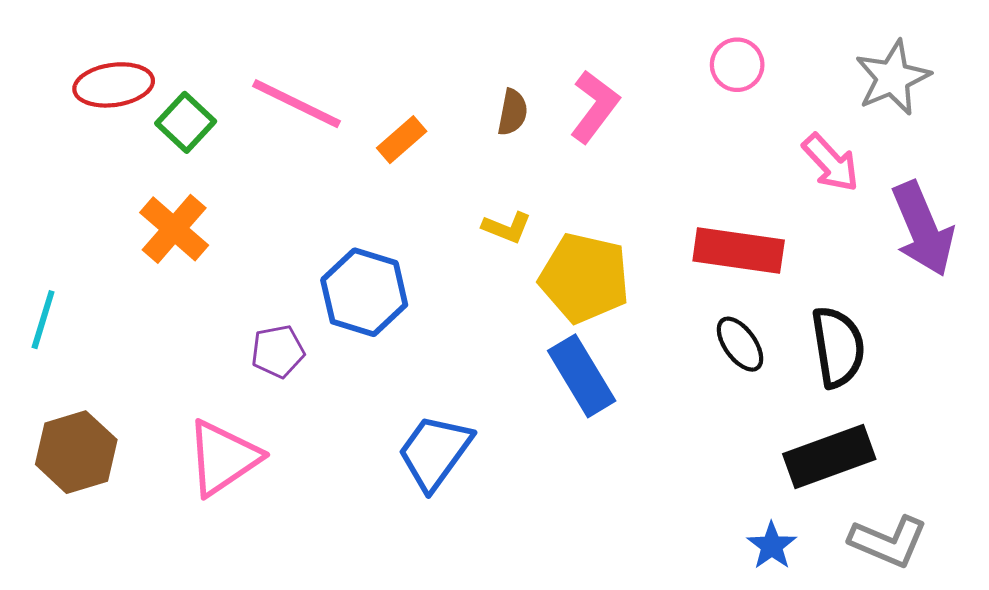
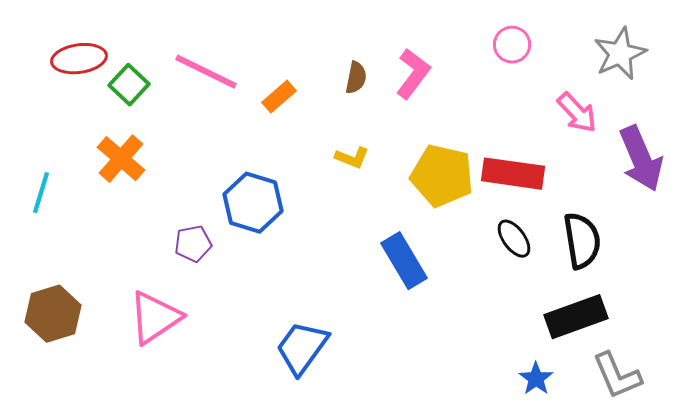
yellow pentagon: (584, 278) -> (442, 176), moved
cyan line: (43, 320) -> (41, 193), moved
blue trapezoid: (435, 452) -> (302, 348), moved
gray L-shape: (888, 541) -> (617, 376), turned 44

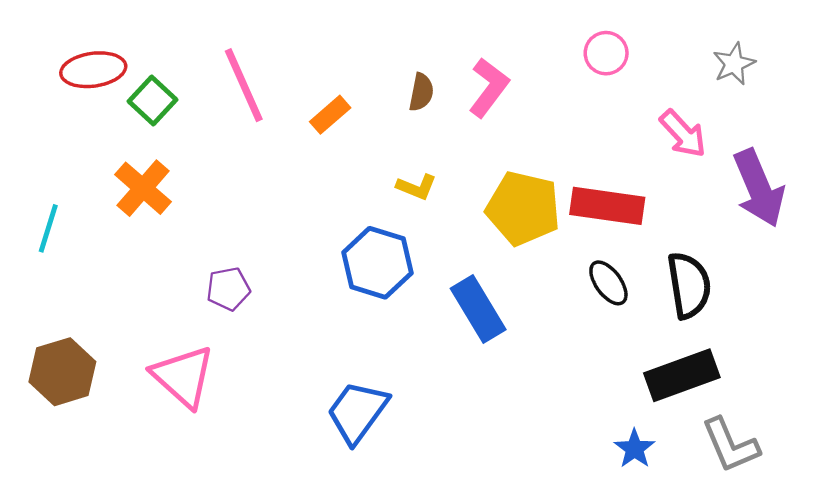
gray star: (620, 54) -> (734, 64), size x0.7
pink line: (206, 72) -> (244, 85), turned 40
blue hexagon: (253, 203) -> (377, 263), moved
pink triangle: (155, 318) -> (183, 376), turned -44

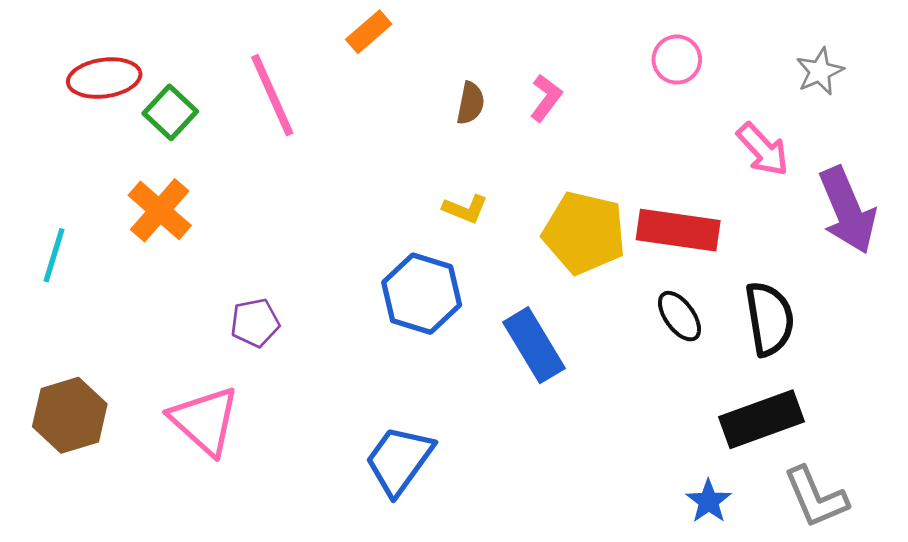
pink L-shape: (489, 87) -> (546, 98), size x0.7
orange rectangle: (330, 115) -> (369, 32), moved

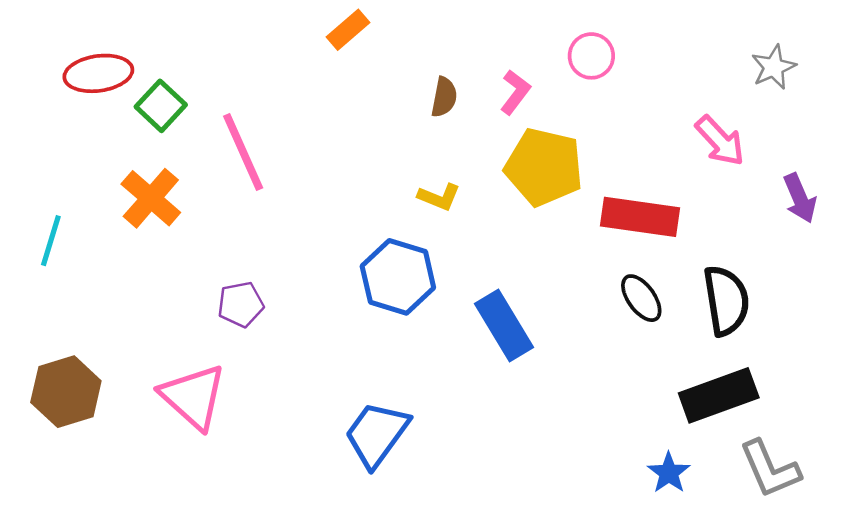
pink circle: (677, 60) -> (591, 56), moved
pink line: (272, 95) -> (243, 152), moved
purple arrow: (847, 210) -> (800, 198), size x0.6
yellow pentagon: (584, 233) -> (544, 167), moved

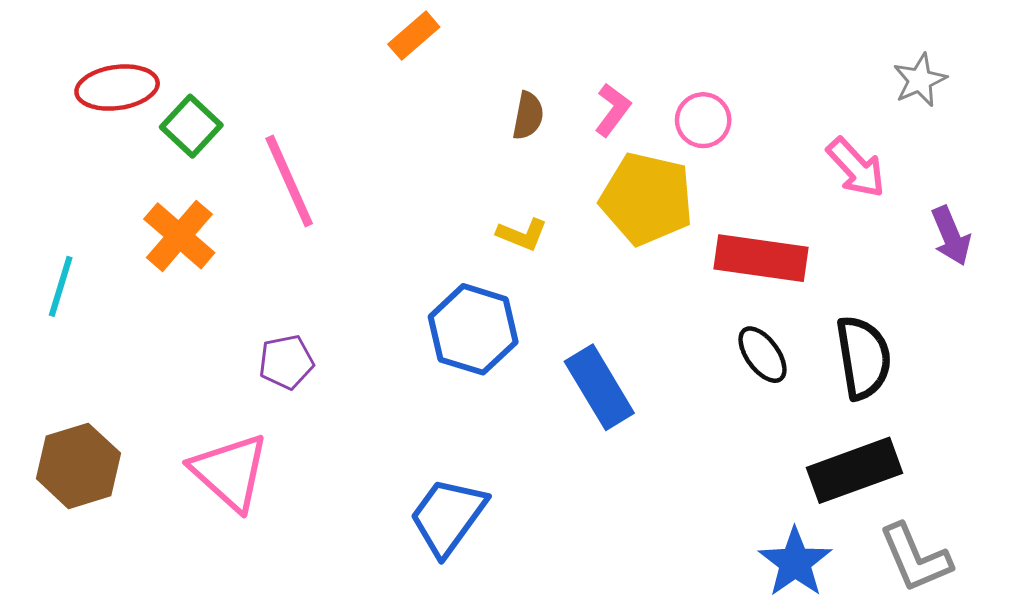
pink circle: (591, 56) -> (703, 120), moved
blue star: (669, 473) -> (795, 562), size x1.4

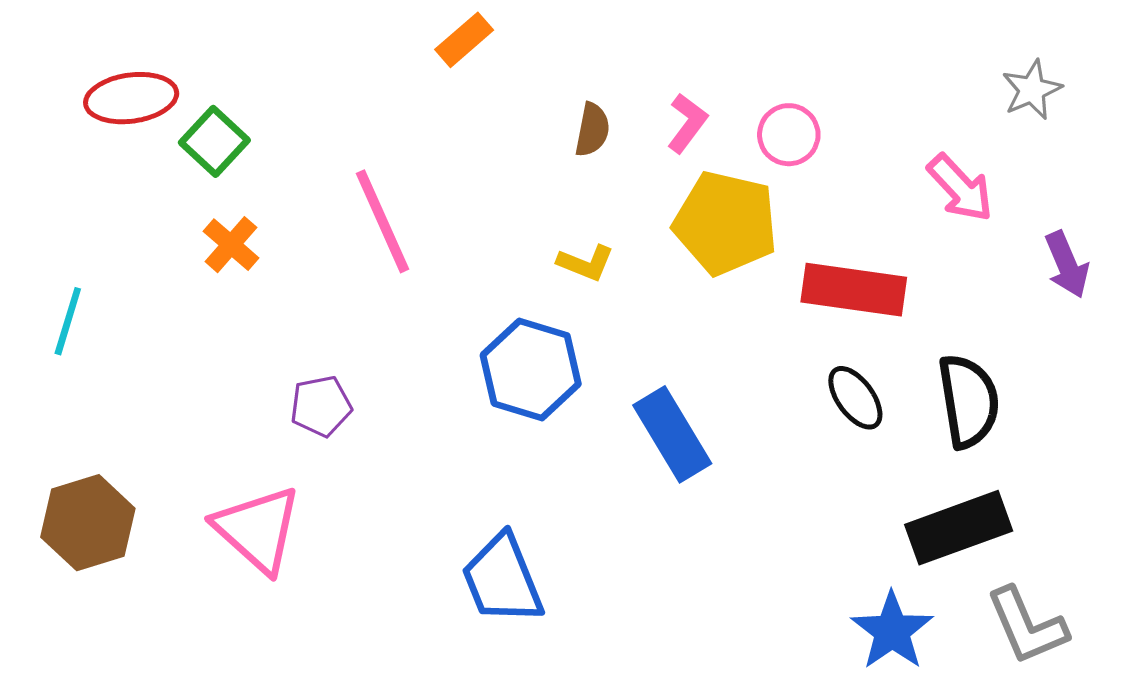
pink line: (289, 181) -> (383, 221), moved
orange cross: (179, 236) -> (231, 245), moved, size x0.7
blue trapezoid: (448, 516) -> (502, 579), turned -58

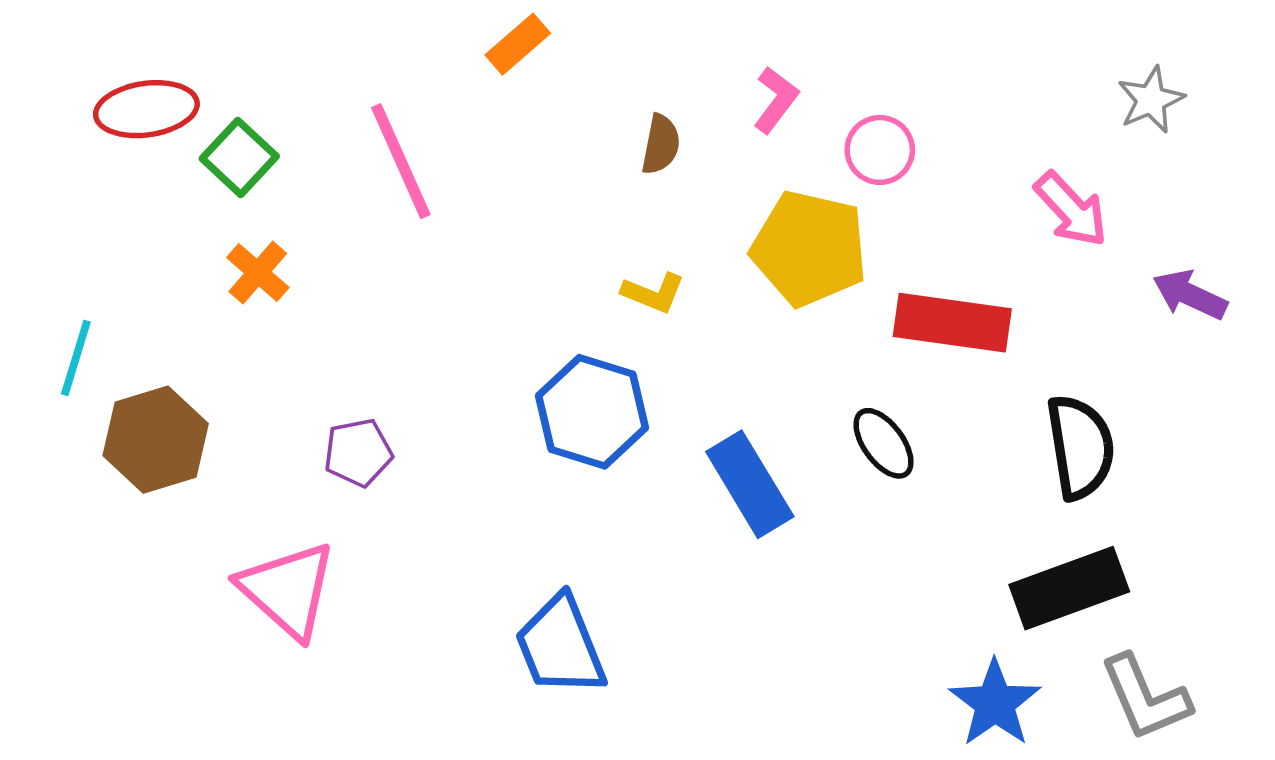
pink L-shape: (687, 123) -> (776, 100), moved
pink line: (383, 221) -> (401, 161), moved
purple arrow: (1067, 265) -> (1190, 295), turned 138
black ellipse: (855, 398) -> (883, 443), moved
brown hexagon: (88, 523) -> (156, 440), moved

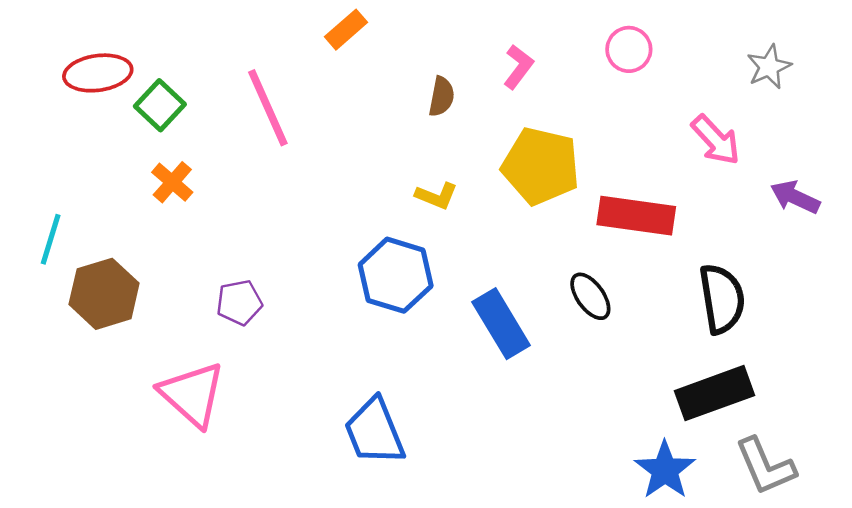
pink circle: (880, 150) -> (629, 49), moved

